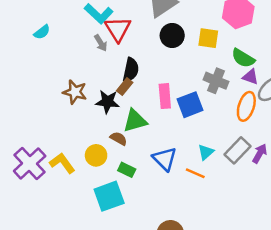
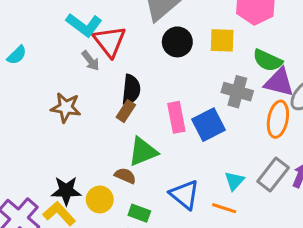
purple triangle: (250, 77) -> (279, 82), size x1.5
brown star: (75, 92) -> (66, 108), moved
black star: (107, 102) -> (66, 191), moved

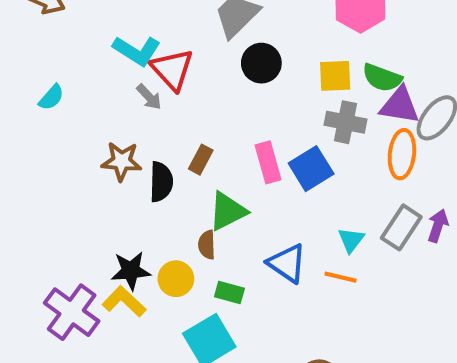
yellow square: (222, 40) -> (335, 76), moved
black semicircle: (131, 90) -> (161, 182), moved
brown semicircle: (125, 176) -> (207, 245), turned -110

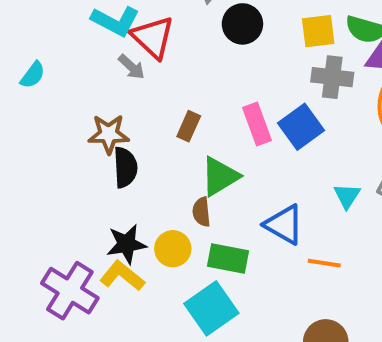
black semicircle: (161, 182) -> (125, 167), moved
orange line: (341, 277) -> (324, 263), moved
green rectangle: (229, 292) -> (228, 258), size x1.4

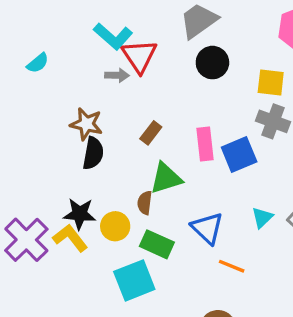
gray arrow: (131, 67) -> (117, 75), turned -55

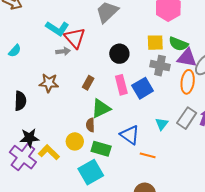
black circle: (212, 63) -> (119, 54), moved
black semicircle: (93, 153) -> (20, 101), moved
black star: (80, 214) -> (29, 138), moved

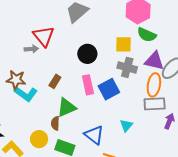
cyan L-shape: (57, 28) -> (26, 94), moved
green semicircle: (178, 44) -> (147, 35), moved
gray rectangle: (187, 118) -> (155, 104), moved, turned 50

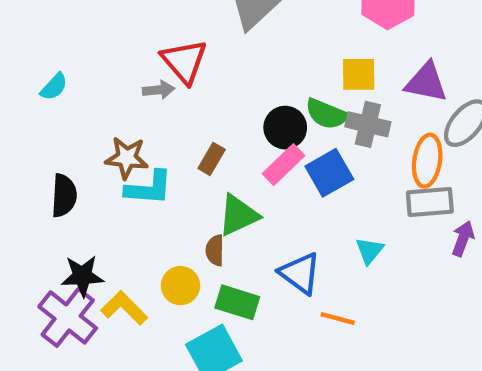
green semicircle: (147, 35) -> (326, 114), moved
black circle: (87, 54) -> (285, 128), moved
purple triangle: (154, 61) -> (426, 82), moved
pink rectangle: (88, 85) -> (284, 165), turned 60
cyan L-shape: (26, 94) -> (149, 188), turned -30

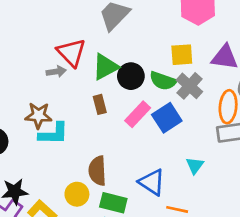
gray cross: (368, 124) -> (189, 86), turned 32
black circle: (285, 128) -> (131, 76), moved
brown rectangle: (212, 159) -> (100, 104), moved, turned -42
green triangle: (238, 215) -> (105, 67), moved
brown semicircle: (215, 250) -> (97, 171), size x1.5

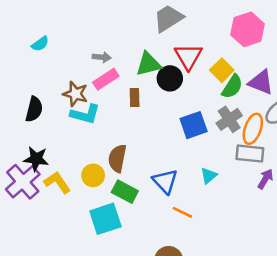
red triangle: (71, 53) -> (188, 56), moved
yellow square: (182, 55) -> (222, 70), turned 35
green semicircle: (163, 81) -> (232, 87), moved, turned -90
gray cross: (189, 86) -> (229, 119), moved
pink rectangle: (138, 114) -> (106, 79), moved

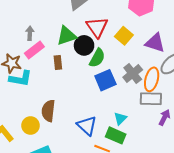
gray arrow: (102, 57) -> (30, 33), turned -88
green semicircle: (232, 87) -> (97, 58), moved
green rectangle: (125, 192) -> (116, 135), moved

